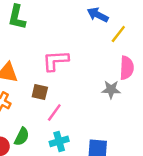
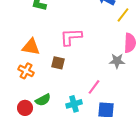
pink line: (54, 112) -> (94, 87), moved
green semicircle: (22, 137) -> (43, 100), turned 35

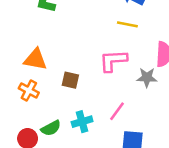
yellow line: (123, 15) -> (127, 24), moved, turned 63
pink L-shape: (71, 37) -> (113, 61), moved
cyan cross: (74, 104) -> (82, 122), moved

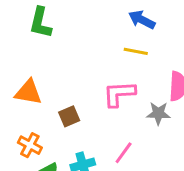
brown square: (70, 80) -> (69, 116), turned -36
orange cross: (29, 90) -> (30, 145), moved

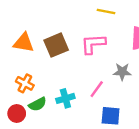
gray star: (158, 113) -> (122, 72), moved
brown square: (69, 116) -> (56, 45), moved, size x1.5

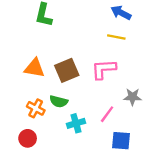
green semicircle: (38, 104) -> (59, 101), moved, turned 42

